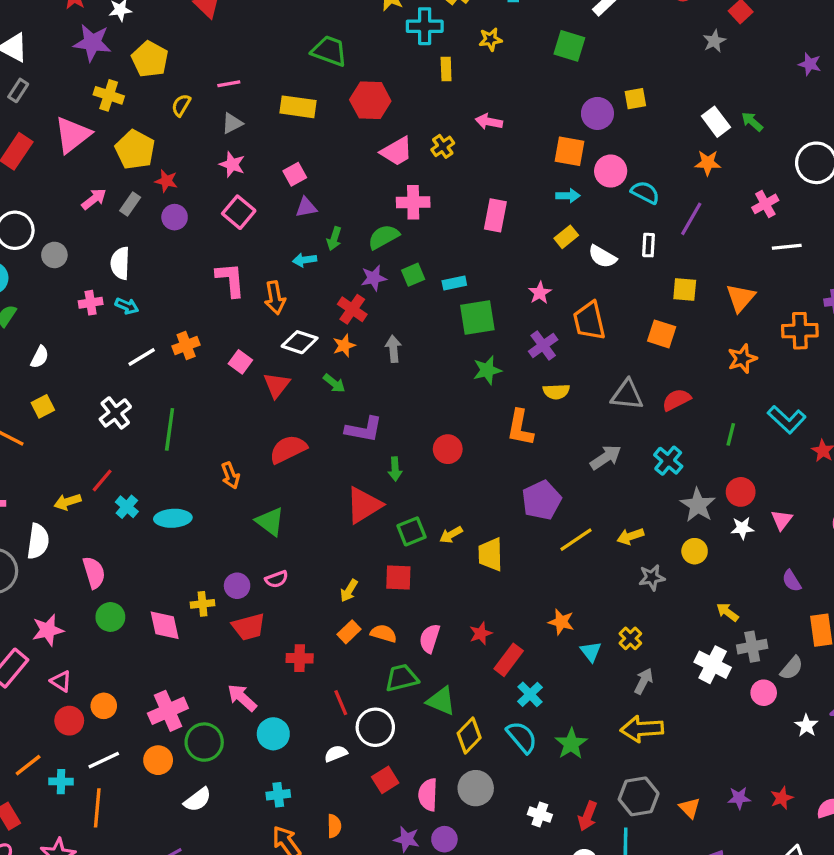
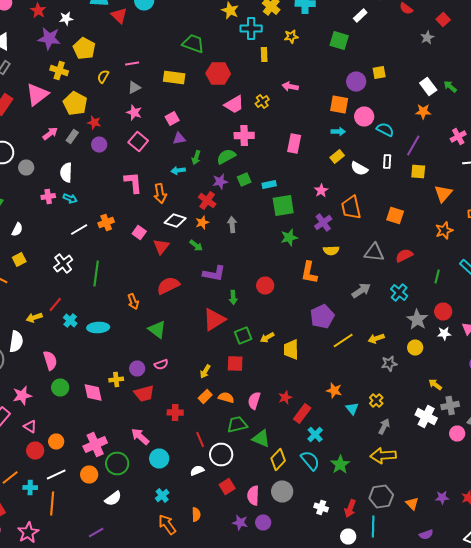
yellow square: (685, 290) -> (418, 172), moved
cyan cross: (278, 795) -> (162, 496), turned -32

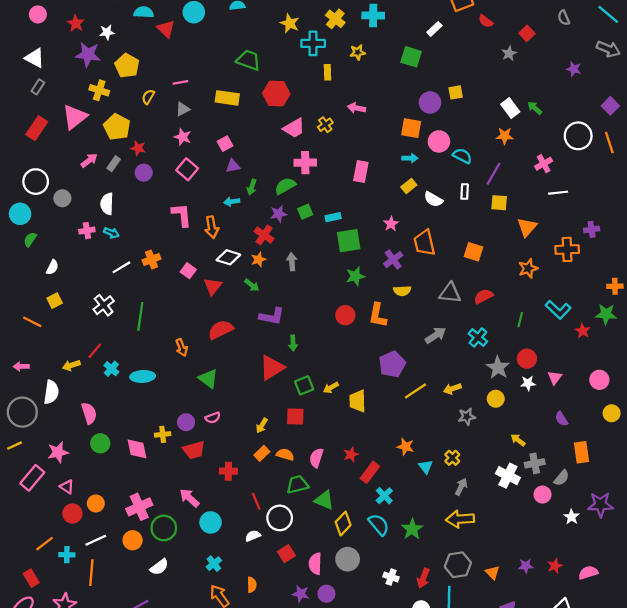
red circle: (265, 286) -> (345, 315), moved

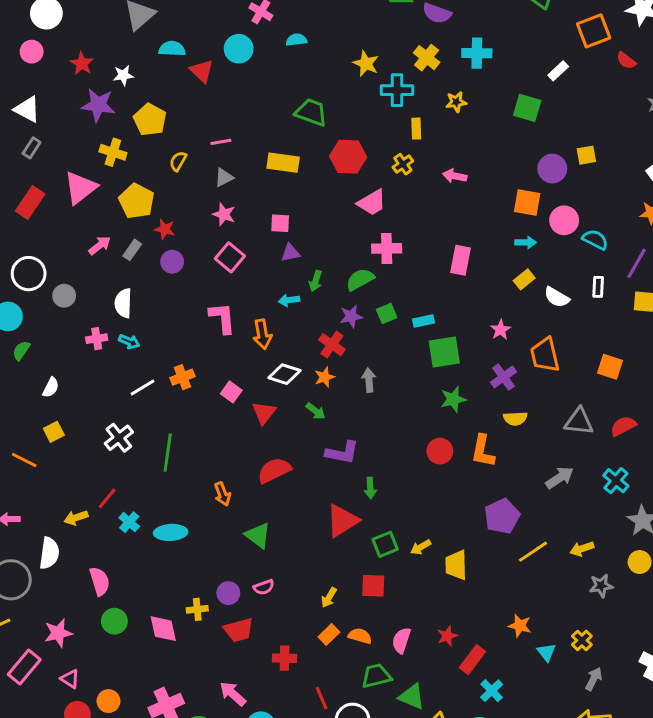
yellow cross: (325, 125) -> (403, 164), moved
pink square: (225, 144) -> (280, 223), turned 32

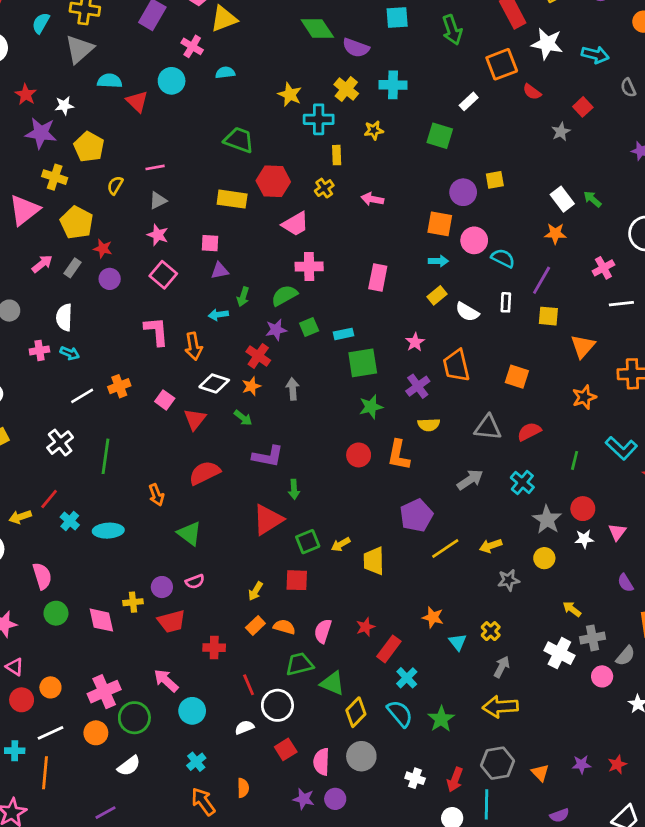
yellow rectangle: (283, 163) -> (232, 199), moved

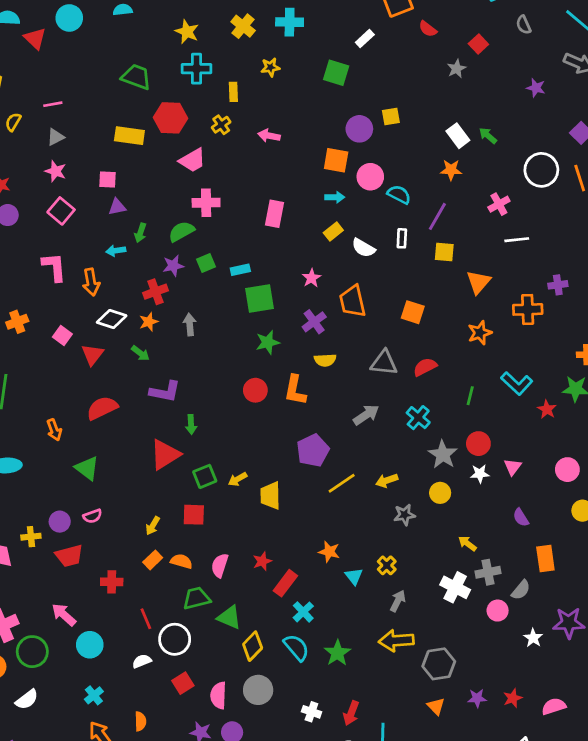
cyan cross: (319, 119) -> (197, 69), moved
red cross: (258, 356) -> (155, 292), turned 35
gray hexagon: (498, 763) -> (439, 664), moved

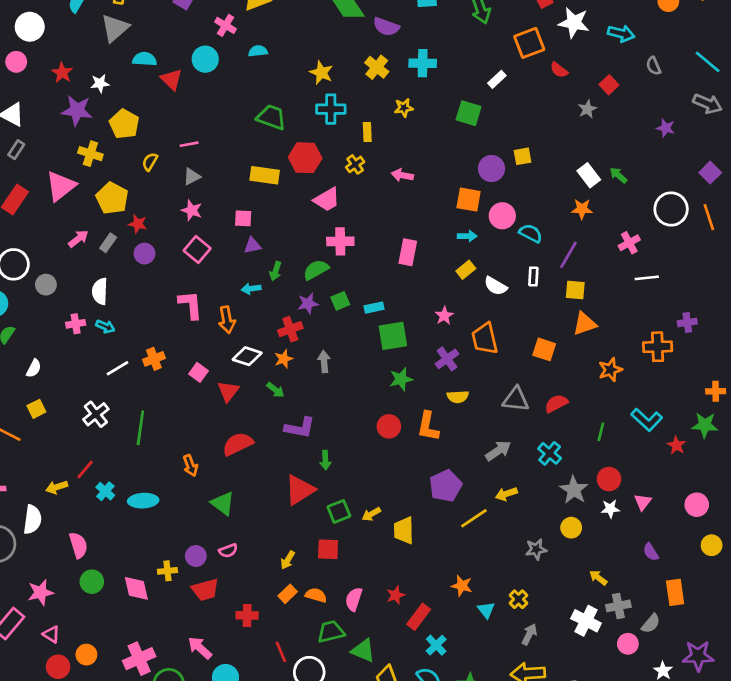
orange triangle: (478, 282) -> (585, 324), moved, turned 30
yellow arrow: (387, 481) -> (506, 494), moved

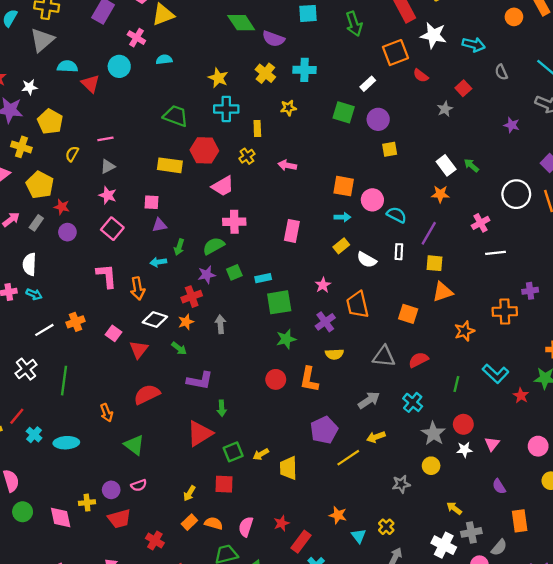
purple circle: (491, 168) -> (378, 119), moved
red cross: (247, 615) -> (155, 541), turned 30

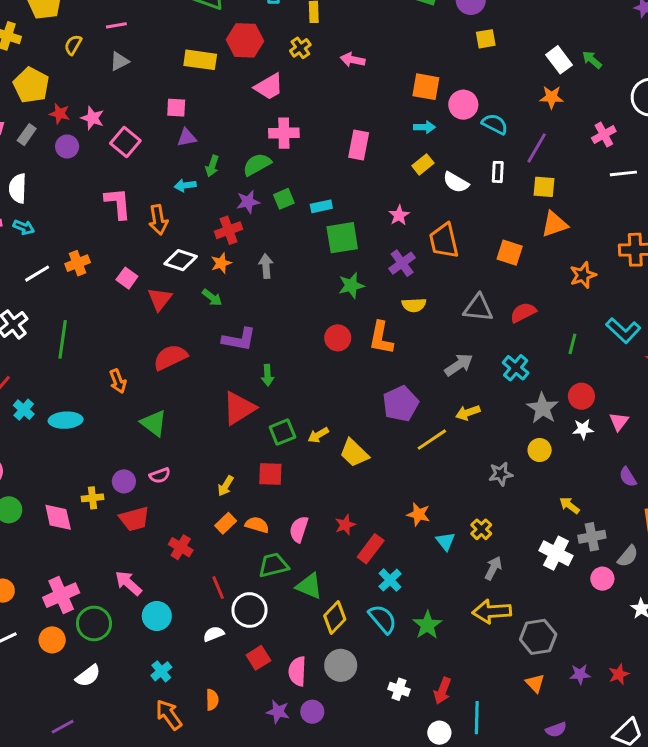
pink star: (108, 195) -> (92, 118), moved
yellow trapezoid: (288, 468) -> (354, 453), turned -45

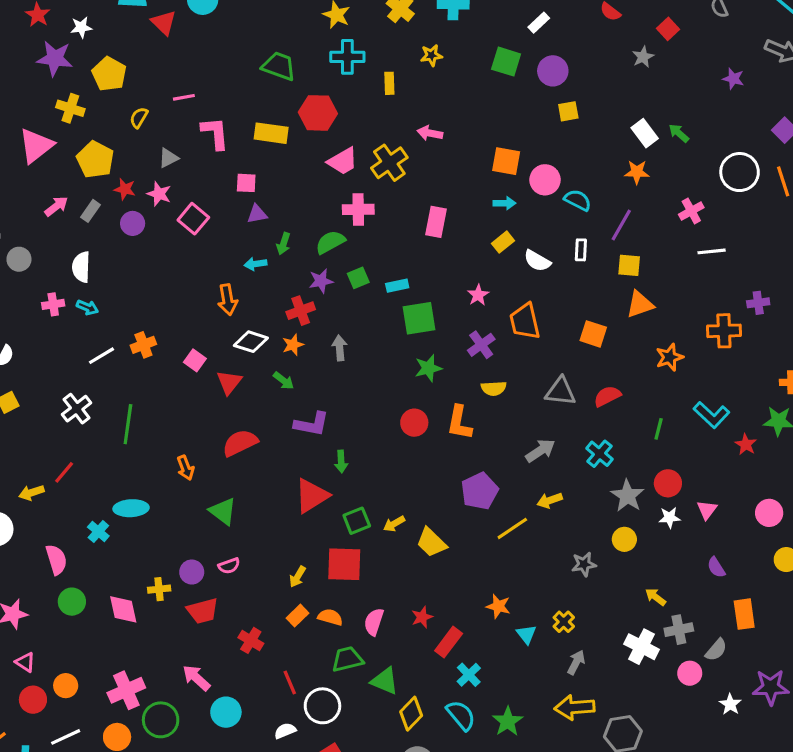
yellow cross: (300, 48) -> (389, 163), moved, size x1.6
gray triangle: (119, 61) -> (168, 158), moved
pink L-shape: (118, 203) -> (215, 133), moved
cyan cross: (24, 410) -> (98, 532), moved
red square: (270, 474) -> (344, 564), size x1.4

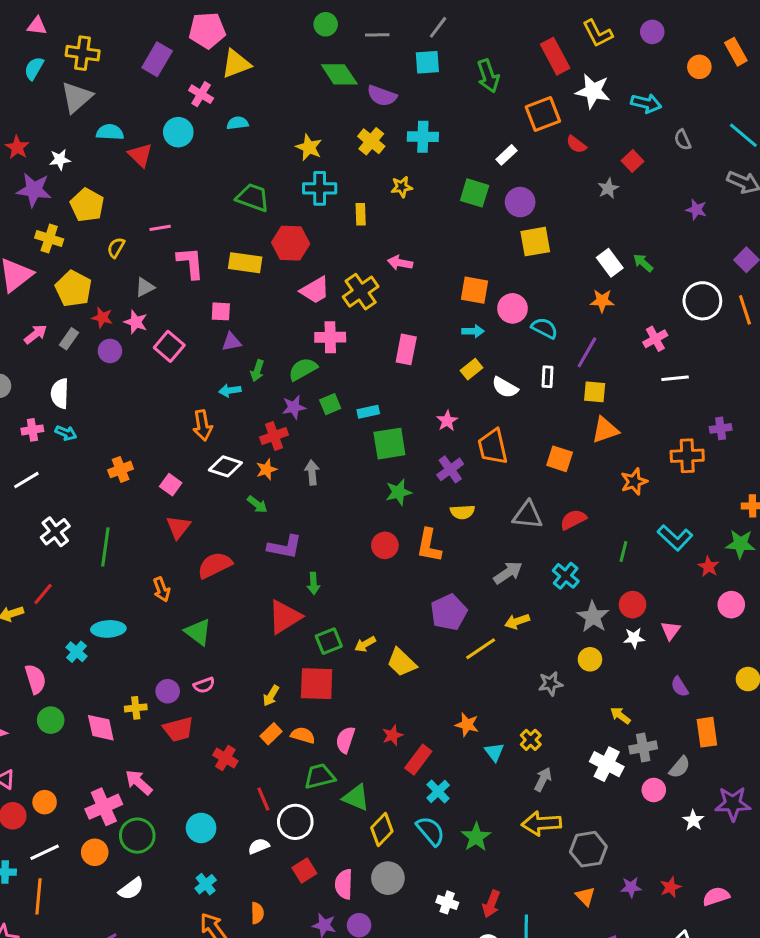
yellow square: (568, 111) -> (535, 242), size x1.5
white line: (101, 356) -> (26, 480), moved
red triangle: (229, 382) -> (178, 527), moved
pink circle: (769, 513) -> (731, 605), moved
pink arrow: (196, 678) -> (139, 782), moved

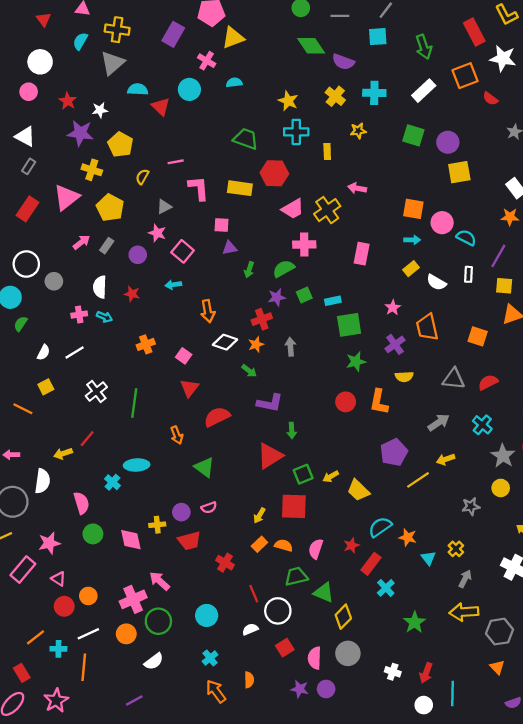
white rectangle: (506, 155) -> (424, 91), moved, size x1.5
red star: (102, 318) -> (132, 294), moved
cyan arrow: (230, 390) -> (173, 285), moved
cyan semicircle: (430, 831) -> (380, 527), moved, turned -85

